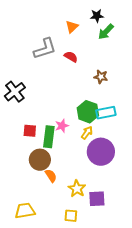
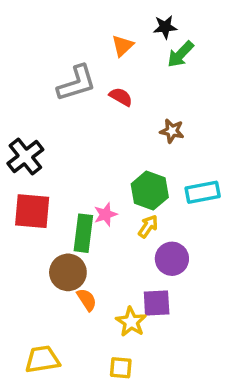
cyan rectangle: (106, 113) -> (203, 192), moved
red square: (30, 131) -> (32, 211), moved, size x1.6
purple circle: (101, 152) -> (172, 259), size x0.7
purple square: (97, 199) -> (157, 303), moved

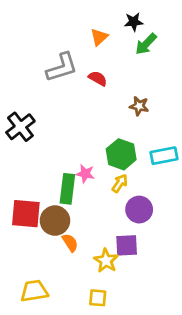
red square: (32, 211) -> (26, 214), moved
pink star: (105, 214) -> (85, 174), turned 30

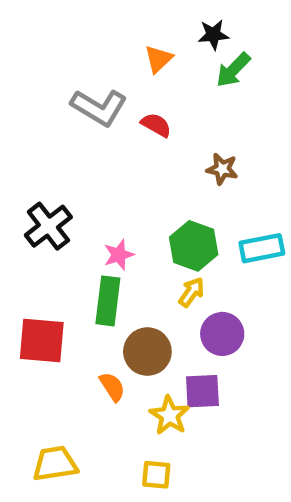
gray L-shape: (62, 67) -> (99, 107), turned 48
black cross: (20, 127) -> (48, 226), moved
pink star: (85, 174) -> (119, 255), moved, turned -30
brown circle: (55, 221) -> (147, 352), moved

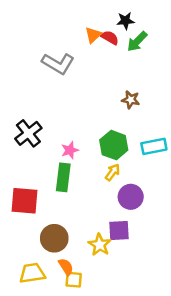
red semicircle: (156, 125) -> (110, 38), moved
brown circle: (147, 352) -> (54, 238), moved
orange semicircle: (112, 387) -> (66, 267), moved
yellow square: (156, 475) -> (74, 280), moved

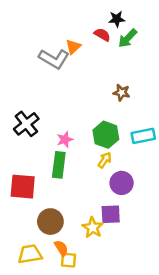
orange triangle: (93, 35) -> (73, 47), moved

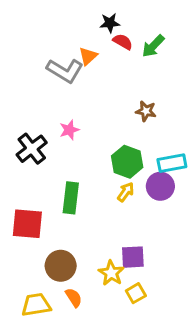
black star: (117, 19) -> (110, 23), moved
pink star: (65, 140) -> (69, 130), moved
purple circle: (122, 183) -> (160, 186), moved
yellow square: (68, 260) -> (136, 293), moved, turned -35

